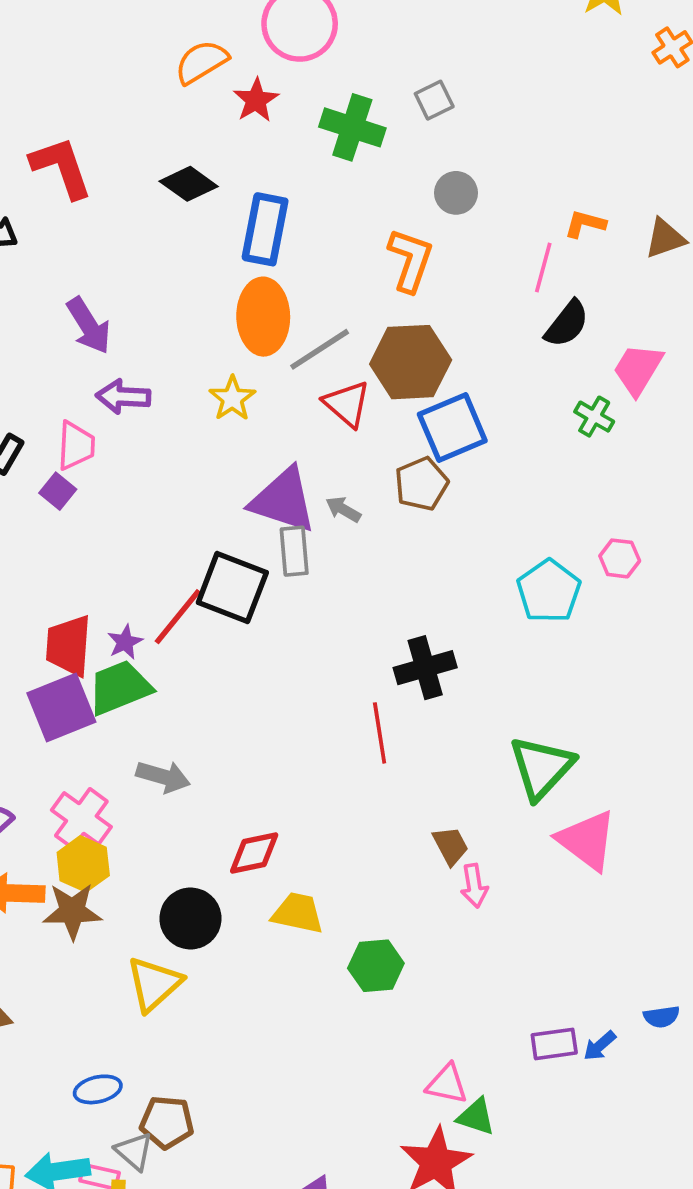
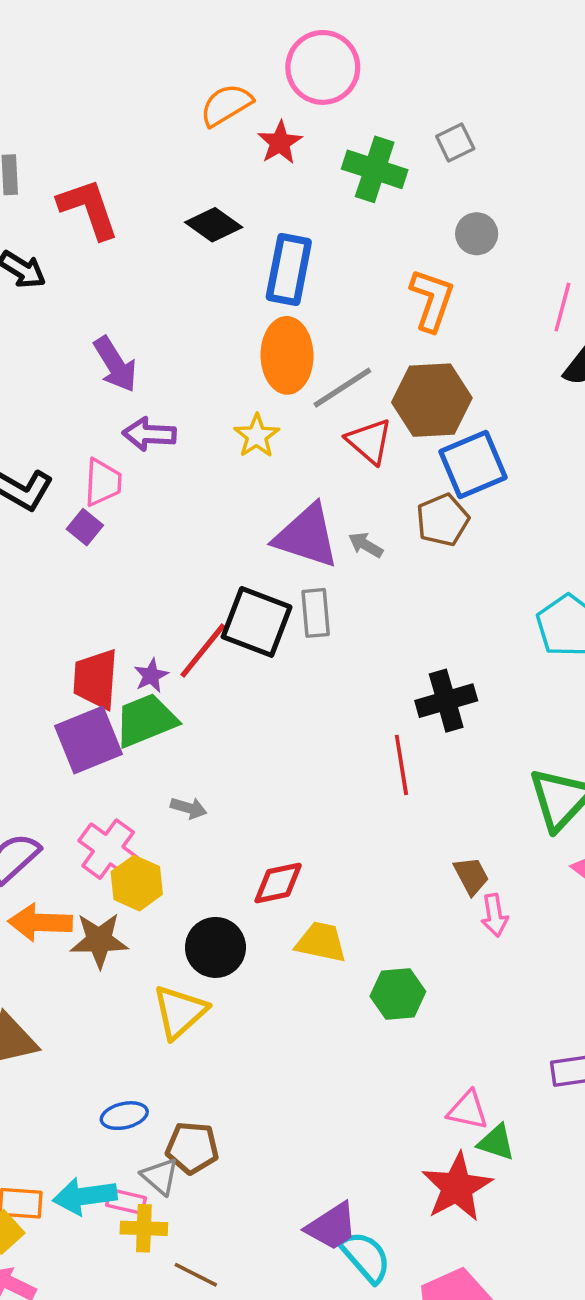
gray rectangle: (294, 551) -> (316, 613), moved
gray arrow: (163, 777) -> (189, 808), size x0.7
yellow hexagon: (83, 864) -> (137, 883), moved

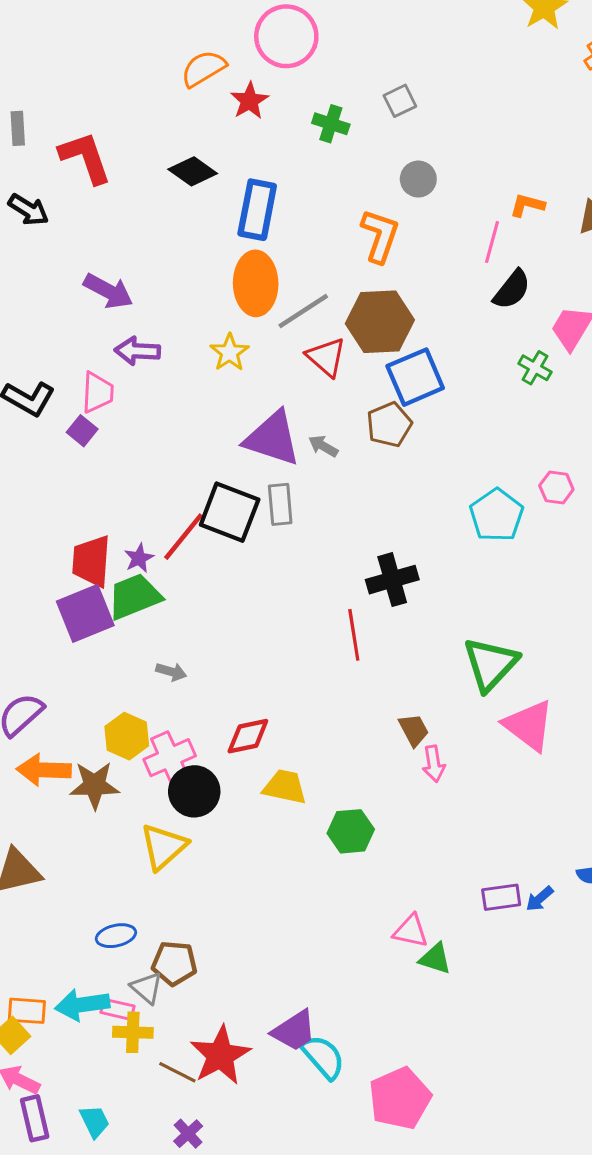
green cross: (375, 169) -> (331, 124), size x0.7
purple arrow: (115, 364) -> (108, 291), turned -30
pink cross: (108, 849) -> (170, 758), moved, turned 30
red star: (457, 1187) -> (220, 1055), moved

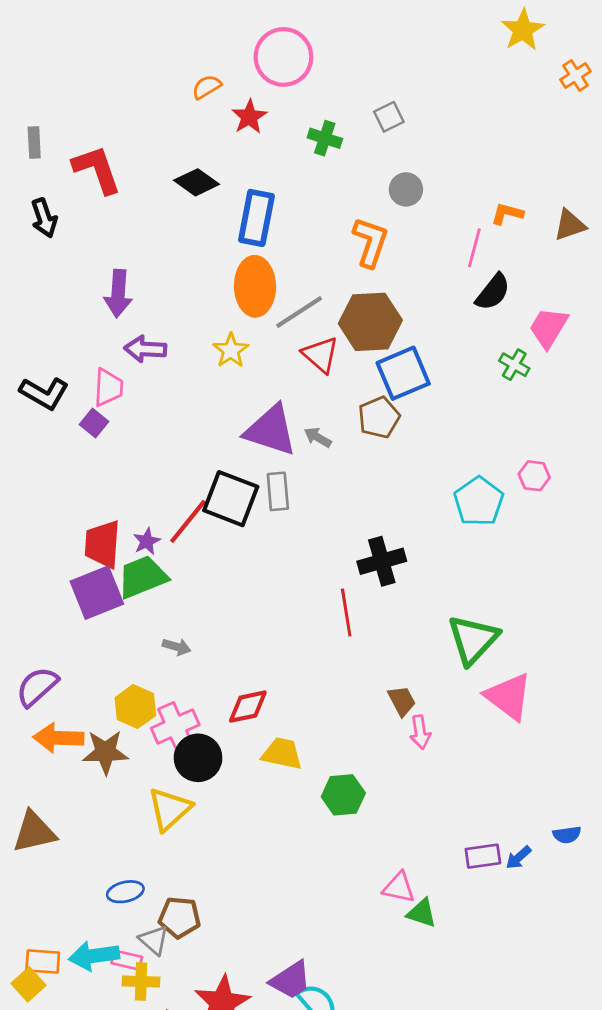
orange semicircle: (203, 69) -> (207, 87), size x0.7
black arrow: (28, 210) -> (44, 218), turned 39
purple arrow: (108, 291) -> (118, 293), turned 66

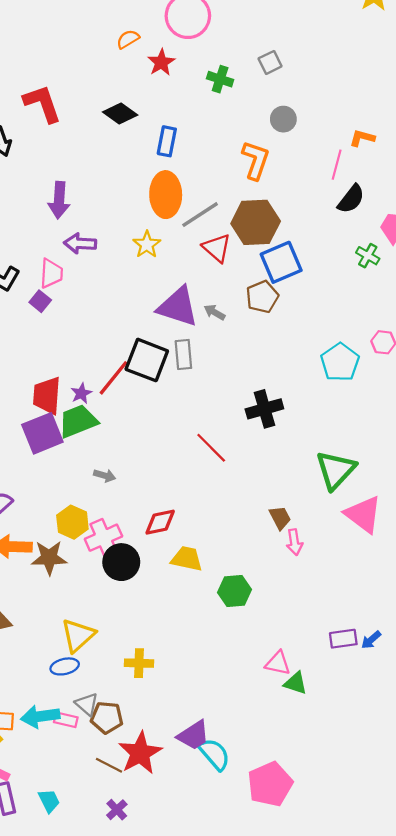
blue rectangle: (256, 218) -> (167, 141), size x0.7
red line: (346, 613) -> (211, 448), moved, turned -36
yellow triangle: (170, 809) -> (78, 635), moved
brown pentagon: (179, 917) -> (107, 718), moved
yellow cross: (141, 981) -> (139, 663), moved

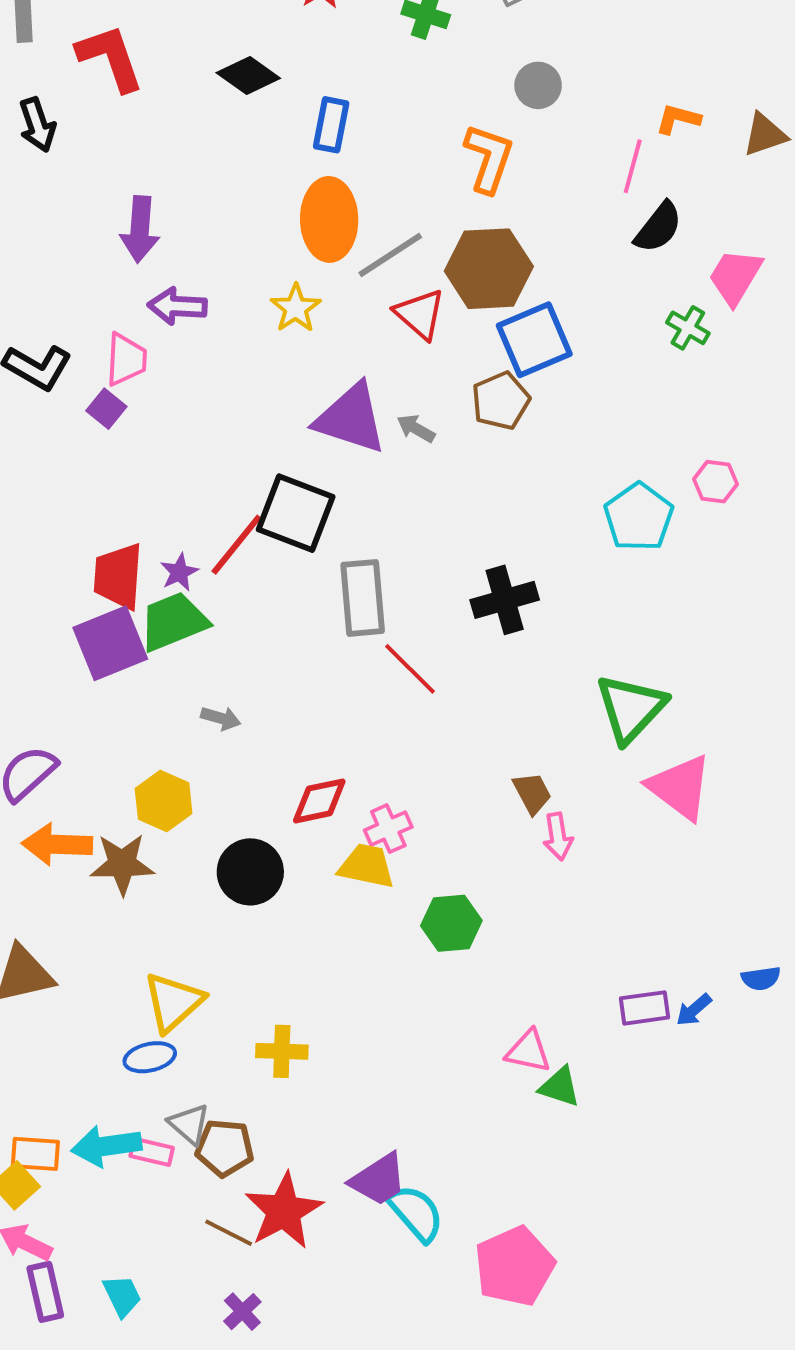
gray rectangle: (183, 354) -> (363, 598), moved, size x1.4
pink cross: (103, 538) -> (388, 829), moved, size x0.7

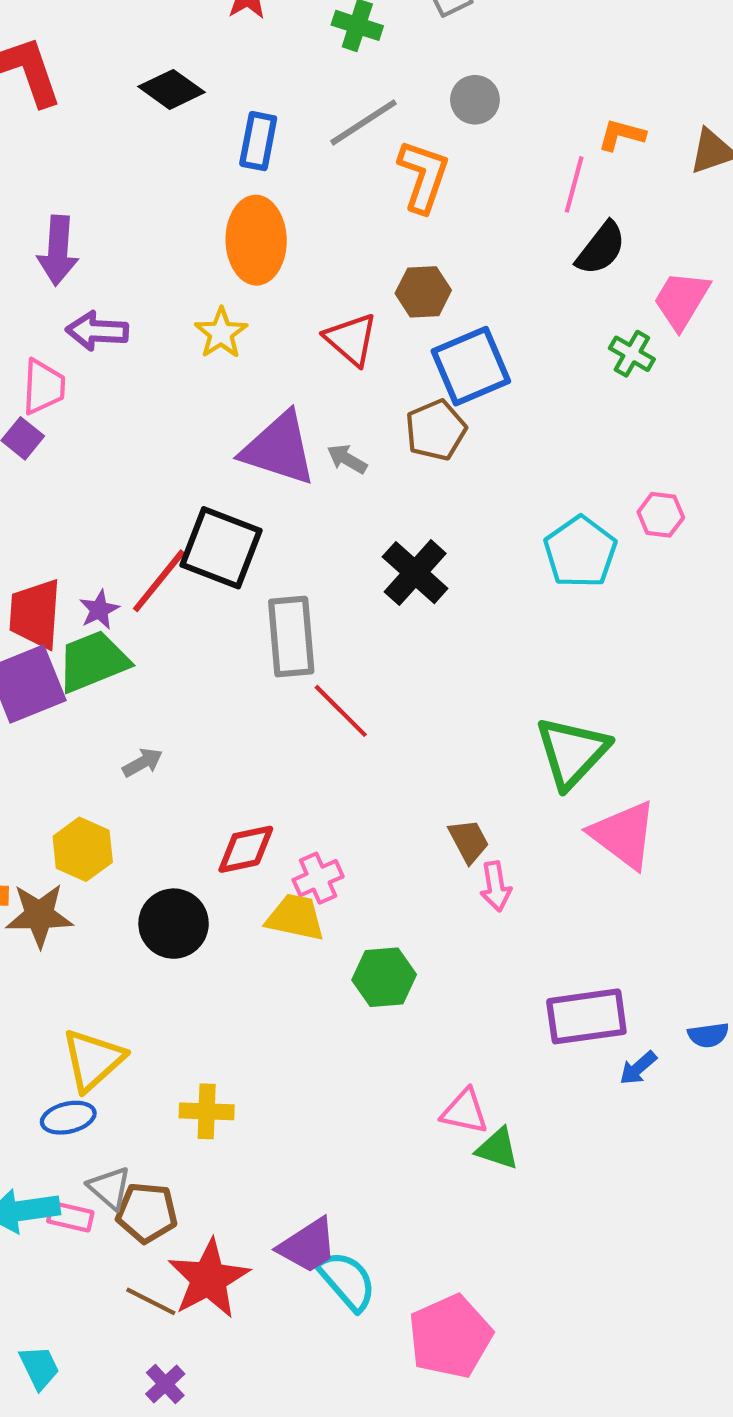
gray line: (390, 255) -> (363, 122), moved
brown hexagon: (489, 269) -> (423, 292), size x0.6
black cross: (505, 600) -> (415, 573), moved, turned -32
gray arrow: (221, 718) -> (143, 763), turned -45
purple rectangle: (645, 1008) -> (586, 1016), moved, size x1.5

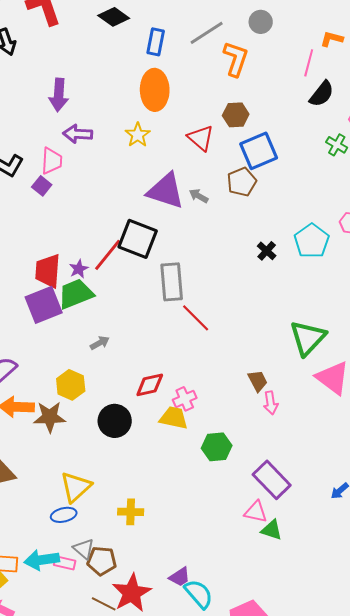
black cross: (415, 573) -> (267, 251), moved, size x0.6
purple rectangle: (586, 1016) -> (272, 480), moved, turned 54
purple trapezoid: (308, 1246) -> (180, 577), size x0.7

